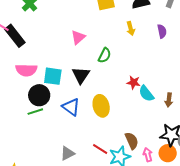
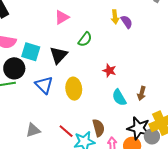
purple semicircle: (162, 31) -> (127, 22), moved, turned -32
cyan semicircle: (146, 94) -> (119, 97), moved

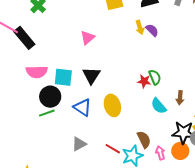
green semicircle: (85, 39) -> (155, 77), moved, turned -49
gray triangle: (33, 130) -> (79, 144), moved

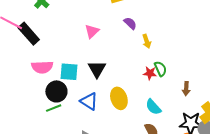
yellow arrow: (140, 27) -> (147, 41), moved
purple semicircle: (152, 30) -> (130, 23), moved
cyan semicircle: (159, 106) -> (153, 107), moved

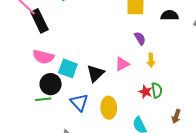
pink triangle: (92, 31) -> (122, 64), moved

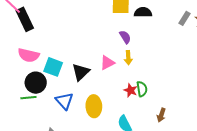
black semicircle: (170, 15) -> (143, 12), moved
yellow arrow: (151, 60) -> (128, 58), moved

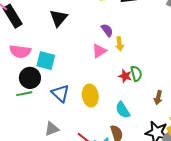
purple semicircle: (125, 37) -> (107, 30), moved
black triangle: (81, 72) -> (59, 18), moved

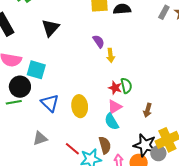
pink triangle: (99, 51) -> (115, 107), moved

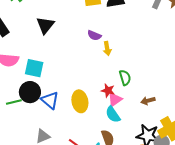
purple semicircle: (99, 41) -> (94, 35), turned 152
black circle: (20, 87) -> (30, 92), moved
red star: (115, 88) -> (108, 90), moved
brown arrow: (148, 110) -> (148, 101), turned 64

